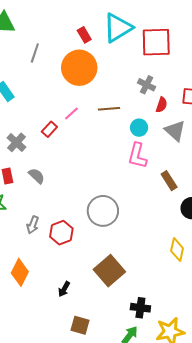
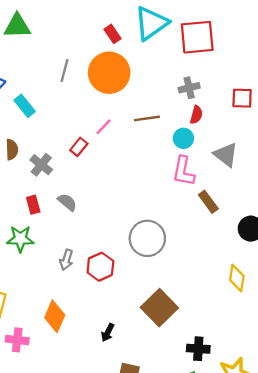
gray line: (35, 53) -> (64, 71), moved
gray cross: (147, 85) -> (189, 88), turned -36
red semicircle: (162, 105) -> (196, 115), moved
gray triangle: (175, 131) -> (226, 155), moved
brown rectangle: (169, 181) -> (208, 202), moved

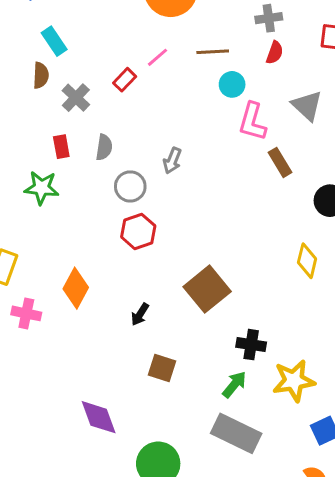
cyan rectangle: (25, 106) -> (54, 41), moved
cyan circle: (183, 138) -> (232, 84), moved
gray semicircle: (67, 202) -> (104, 147), turned 54
gray circle: (147, 238) -> (130, 186), moved, size x0.7
gray arrow: (66, 260) -> (172, 161), moved

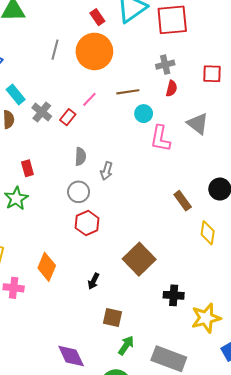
gray cross: (76, 98) -> (42, 112), moved
gray semicircle: (104, 147) -> (80, 157), moved
brown rectangle: (280, 162) -> (183, 201), moved
green star: (42, 188) -> (16, 198), turned -30
green arrow: (234, 384) -> (126, 345), moved

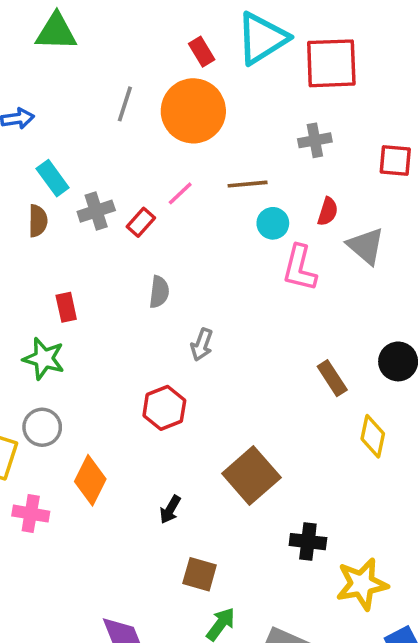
red semicircle: (172, 88) -> (328, 212), moved
gray cross: (42, 112) -> (96, 211), turned 30
gray arrow: (106, 171) -> (202, 345), moved
gray circle: (79, 192) -> (42, 427), moved
green star: (16, 198) -> (44, 359), turned -30

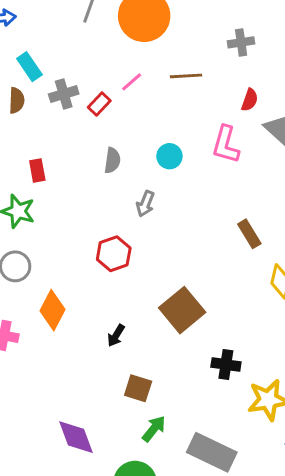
cyan circle: (273, 223) -> (169, 156), moved

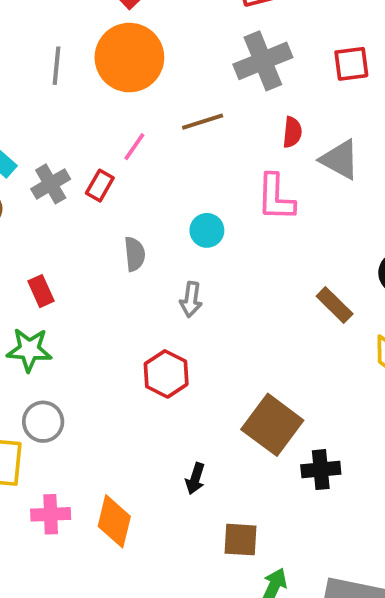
gray cross: (241, 42) -> (263, 61), size x1.6
orange diamond: (53, 310) -> (114, 521), moved
black cross: (226, 365) -> (321, 470), moved

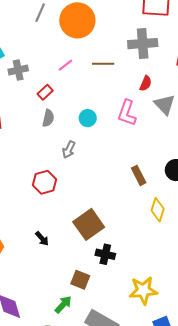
red rectangle: (100, 186) -> (45, 92), moved
black arrow: (195, 479) -> (42, 239), turned -77
brown square: (240, 540) -> (80, 280), moved

